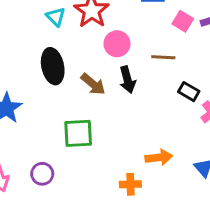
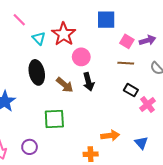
brown line: (163, 57) -> (126, 63), moved

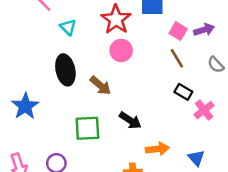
red star: (64, 34) -> (116, 19), moved
brown line: (126, 63) -> (177, 58), turned 56
black arrow: (88, 82) -> (130, 120), moved, turned -42

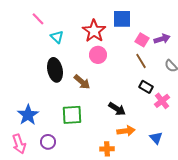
blue star: (25, 106) -> (28, 115), moved
black arrow: (130, 120) -> (117, 109), moved

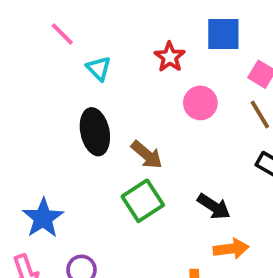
red star: (94, 31) -> (170, 57), size x0.7
pink circle: (98, 55) -> (200, 103), moved
green square: (72, 115) -> (143, 201), moved, turned -30

